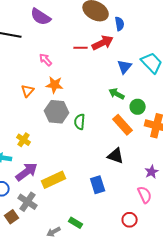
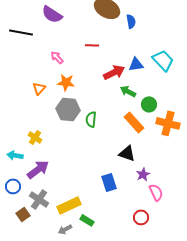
red arrow: (103, 43) -> (114, 72), moved
blue triangle: (125, 67) -> (136, 64), turned 42
purple star: (152, 172) -> (143, 174), moved
yellow rectangle: (54, 180) -> (69, 205), moved

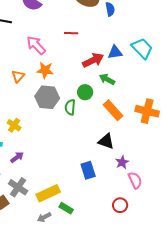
pink arrow: (57, 57) -> (36, 45), size x1.5
green circle: (149, 104) -> (85, 92), moved
purple arrow: (38, 169) -> (17, 157), size x0.6

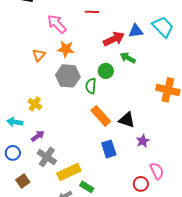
orange rectangle: (113, 110) -> (101, 116), moved
pink semicircle: (135, 180) -> (157, 171), moved
gray cross: (18, 187) -> (47, 157), moved

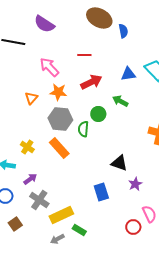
red arrow: (114, 39) -> (91, 82), moved
orange rectangle: (101, 116) -> (59, 148), moved

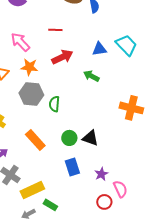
green circle: (98, 114) -> (69, 138), moved
orange rectangle: (59, 148) -> (35, 140), moved
purple star: (135, 184) -> (101, 174), moved

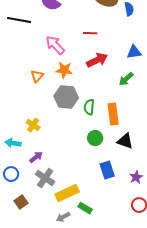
green arrow: (91, 76) -> (126, 79), turned -70
green circle: (69, 138) -> (95, 138), moved
orange rectangle: (35, 140) -> (113, 114), moved, turned 35

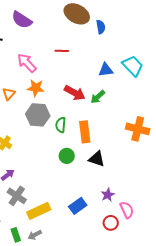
red arrow: (97, 60) -> (75, 93), moved, turned 55
blue rectangle: (107, 170) -> (78, 206), moved, turned 72
green rectangle: (85, 208) -> (16, 235), moved, turned 40

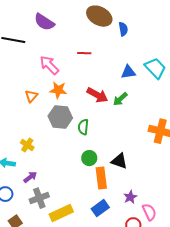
orange rectangle: (85, 132) -> (101, 178), moved
gray cross: (17, 196) -> (39, 198), turned 36

